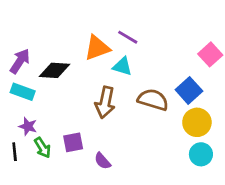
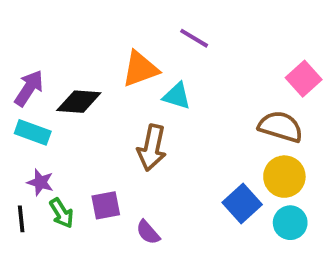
purple line: (128, 37) -> (194, 38), moved
blue square: (189, 90) -> (242, 203), moved
brown semicircle: (153, 100) -> (281, 127), moved

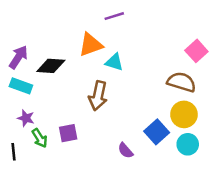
purple line: (194, 38) -> (114, 16), moved, turned -48
black line: (21, 219) -> (13, 152), moved
purple semicircle: (148, 232) -> (125, 151), moved

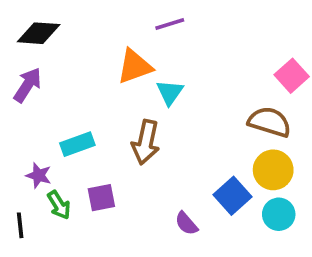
cyan triangle: (114, 62) -> (170, 92), turned 48
black diamond: (51, 66) -> (39, 33), moved
cyan rectangle: (21, 86) -> (77, 144), moved, turned -40

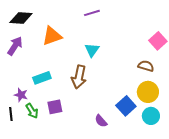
orange triangle: (135, 66) -> (52, 36), moved
brown semicircle: (269, 122) -> (146, 66), size x0.7
black line: (20, 225) -> (11, 114), moved

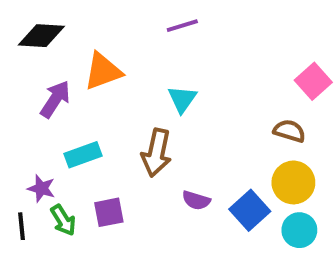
purple arrow: (15, 46) -> (55, 99), moved
purple semicircle: (101, 121) -> (196, 200), moved, turned -32

